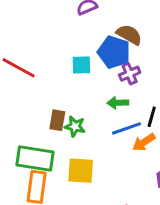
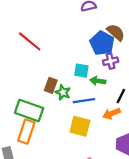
cyan square: (81, 65) -> (81, 71), moved
blue line: (127, 128) -> (84, 101), moved
yellow square: (81, 171) -> (80, 126), moved

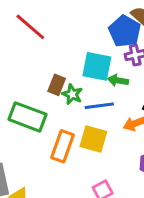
cyan square: (81, 71) -> (97, 66), size x1.5
orange rectangle: (26, 132) -> (63, 146), moved

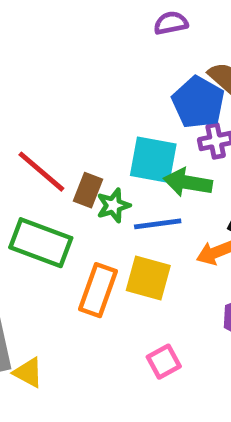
red line: (30, 27) -> (41, 172), moved
green arrow: (118, 80) -> (188, 182), size x1.4
green star: (72, 94) -> (113, 205), turned 30

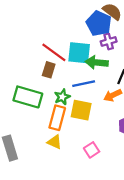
red line: (41, 172) -> (54, 52), moved
green star: (113, 205) -> (62, 97), moved
yellow triangle: (28, 373) -> (55, 142), moved

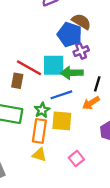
brown rectangle: (49, 70) -> (17, 81), moved

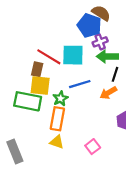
green arrow: (72, 73) -> (107, 56), moved
yellow square: (62, 121) -> (40, 85), moved

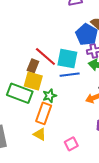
blue line: (80, 84) -> (70, 75), moved

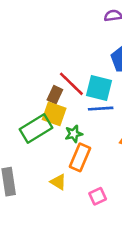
green rectangle: (20, 93) -> (36, 128), turned -55
orange rectangle: (44, 113) -> (80, 157), moved

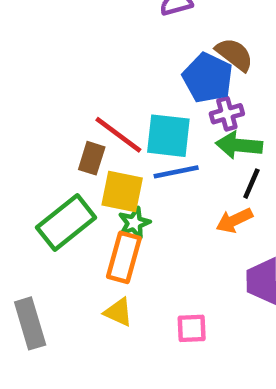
yellow square: (54, 114) -> (122, 191), moved
orange rectangle: (80, 157) -> (124, 257), moved
pink square: (98, 196) -> (192, 328), turned 30

